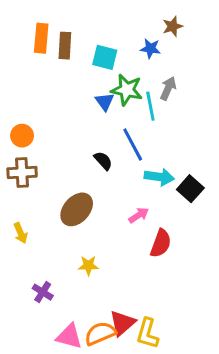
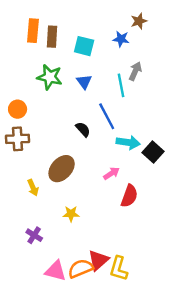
green star: (127, 90) -> (50, 77), moved
yellow arrow: (21, 233) -> (33, 188), moved

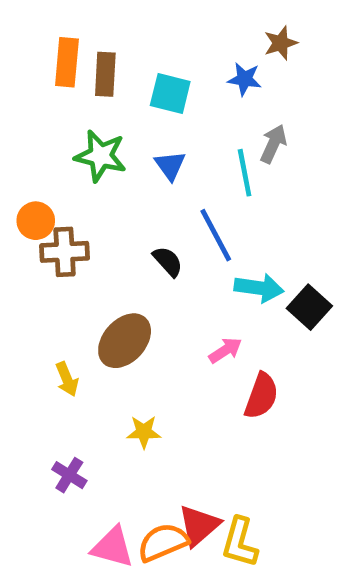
brown cross: (18, 139) -> (65, 252), moved

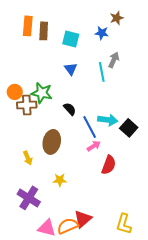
green star: (101, 156) -> (42, 93), moved
blue line: (216, 235) -> (90, 127), moved
brown ellipse: (125, 341) -> (52, 142), turned -30
purple cross: (69, 475) -> (29, 198), size x1.6
yellow L-shape: (240, 542) -> (124, 224), moved

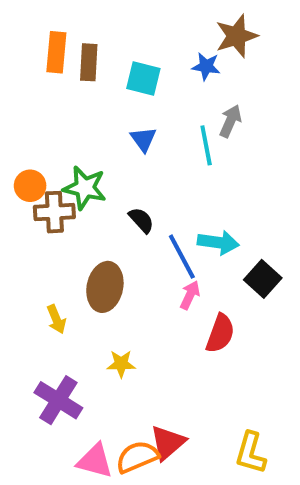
brown star: (117, 18) -> (236, 36), size x1.5
black square: (129, 128) -> (263, 279), moved
pink arrow: (94, 146) -> (190, 295), turned -32

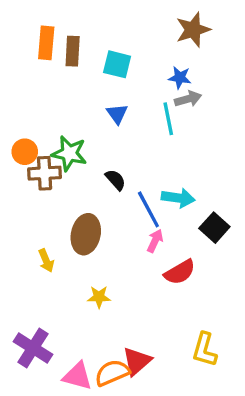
blue star: (206, 66) -> (180, 78), moved
gray arrow: (230, 121) -> (188, 99), turned 50
red semicircle: (220, 333) -> (180, 272), turned 40
purple cross: (58, 400) -> (33, 348), moved
yellow L-shape: (251, 453) -> (205, 350), moved

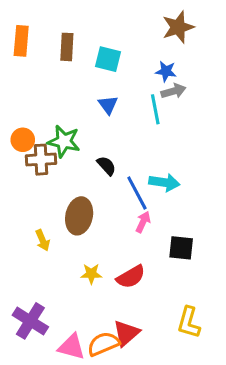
orange rectangle: (46, 43) -> (21, 41), moved
black square: (214, 228) -> (181, 248), moved, turned -36
red semicircle: (180, 272) -> (131, 277), moved

